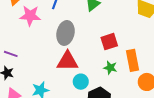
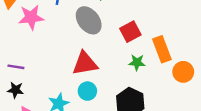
gray ellipse: (66, 33) -> (89, 20), moved, turned -40
cyan circle: (81, 82) -> (87, 91), moved

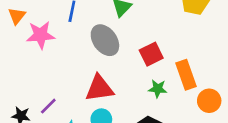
purple line: (16, 67) -> (48, 106), moved, turned -56

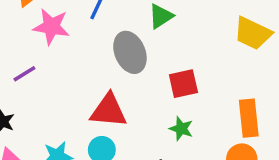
orange rectangle: (186, 75) -> (249, 118), moved
purple line: (48, 106) -> (24, 74), moved

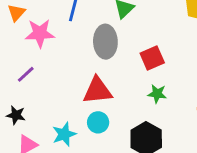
gray ellipse: (130, 52) -> (105, 42), turned 32

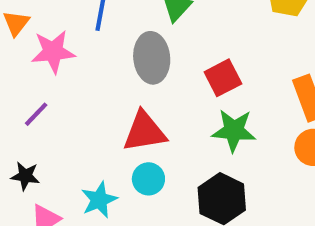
green star: (157, 94) -> (234, 131), size x1.5

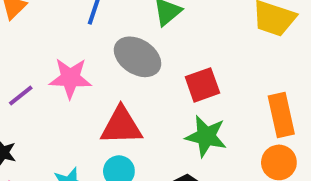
pink star: (53, 52) -> (70, 78), moved
gray ellipse: (152, 58) -> (138, 57), turned -60

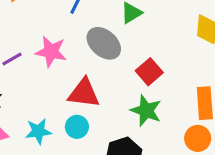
red square: (202, 85) -> (149, 72), turned -30

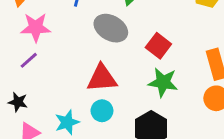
pink star: (51, 52) -> (36, 27), moved

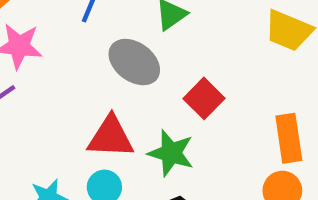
green star: (163, 82) -> (171, 153), moved

